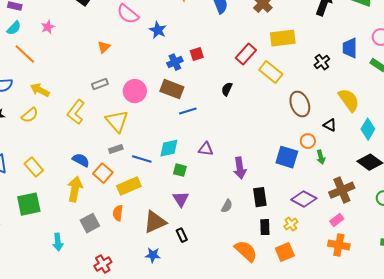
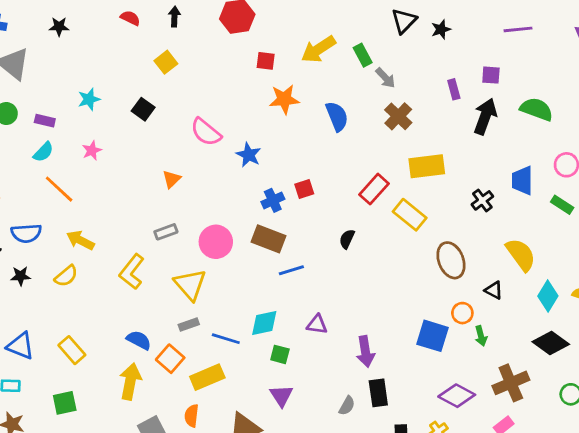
black rectangle: (260, 197) -> (378, 393), moved
green square: (29, 204) -> (65, 403), size x0.7

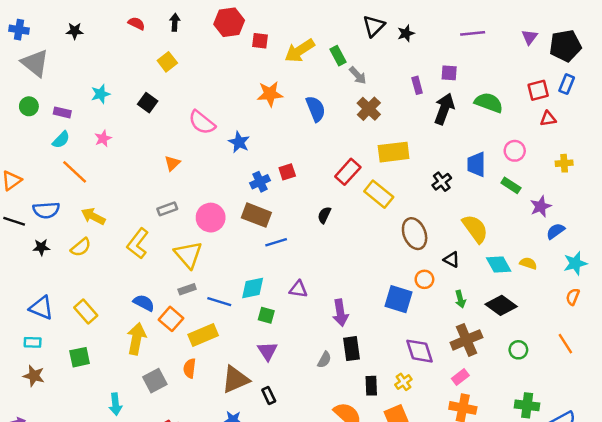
red square: (266, 61) -> (260, 41), moved
cyan diamond: (548, 296) -> (499, 265), turned -60
green arrow: (481, 336) -> (460, 299), moved
purple diamond: (457, 396) -> (419, 351), turned 44

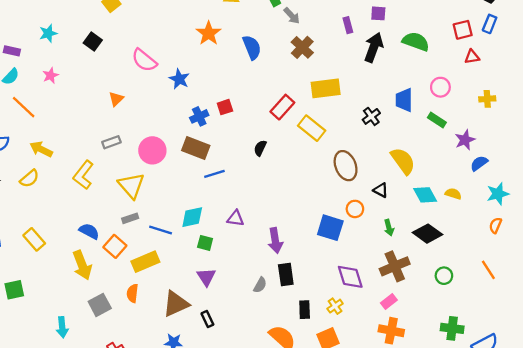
orange star: (270, 94) -> (209, 33), turned -30
yellow arrow: (136, 339) -> (82, 265), turned 148
green square: (80, 357) -> (14, 290), moved

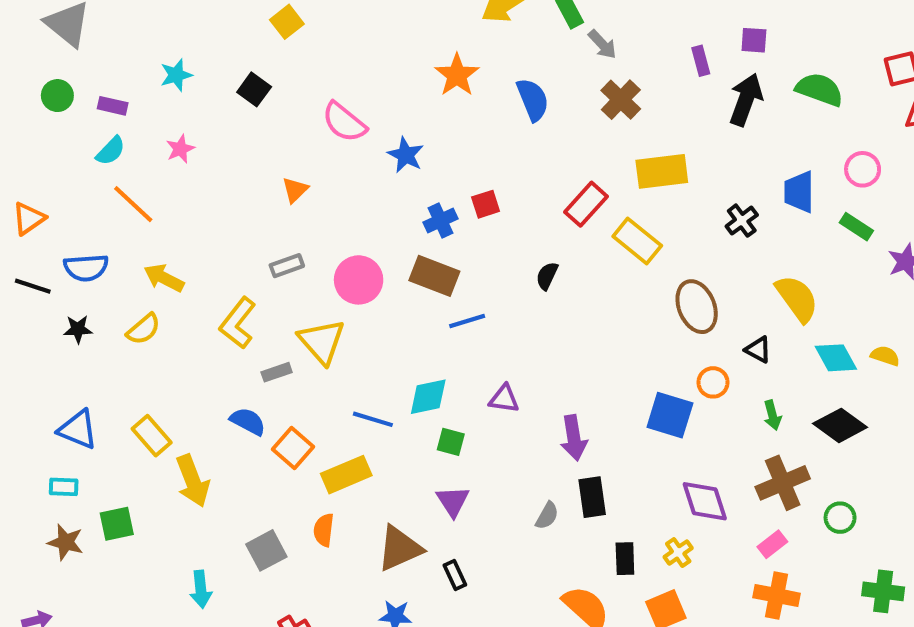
gray rectangle: (130, 218) -> (277, 372), moved
yellow arrow: (82, 265) -> (193, 481), moved
green circle: (444, 276) -> (840, 518), moved

